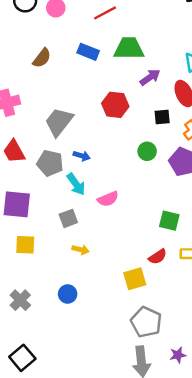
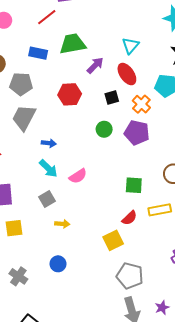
gray pentagon: (50, 163) -> (21, 84), moved
purple star: (178, 355) -> (162, 308), moved

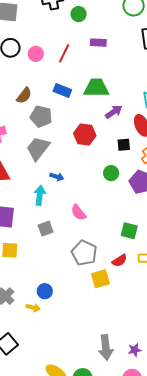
red line: (47, 17) -> (64, 53), moved, turned -36
cyan arrow: (48, 168) -> (40, 195), moved, turned -138
pink semicircle: (78, 176) -> (78, 213), turned 72
yellow arrow: (62, 224) -> (33, 308), moved
gray pentagon: (130, 276) -> (84, 253), moved

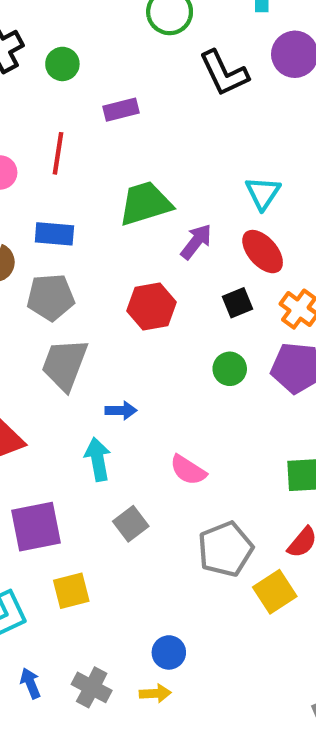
blue rectangle: (62, 90) -> (54, 234), moved
gray pentagon: (84, 253) -> (225, 549), turned -30

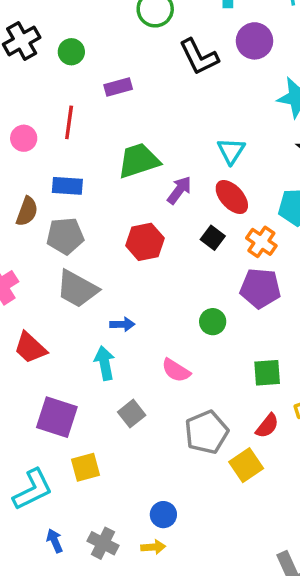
black square: (237, 303) -> (213, 238), turned -30
gray trapezoid: (65, 364) -> (77, 289), turned -81
green circle: (230, 369) -> (213, 322), moved
purple square: (36, 527) -> (57, 417), turned 30

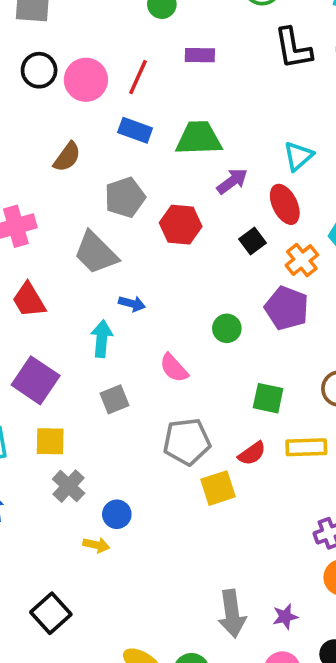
pink circle: (24, 138) -> (86, 80), size x1.5
blue rectangle: (67, 186) -> (135, 130), moved
gray pentagon: (65, 236) -> (125, 197), moved, turned -30
gray cross: (103, 543) -> (69, 486), moved

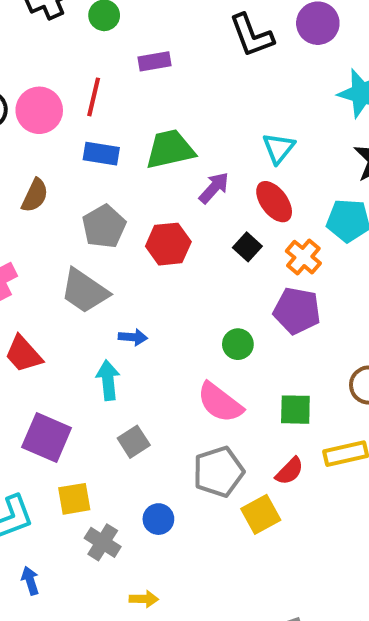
pink semicircle: (174, 368) -> (220, 403), moved, size x1.4
blue circle: (117, 514) -> (158, 519), moved

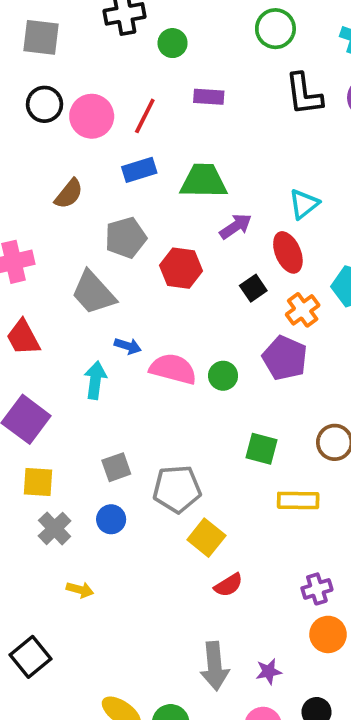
blue rectangle: (101, 154) -> (139, 170), turned -40
pink semicircle: (220, 403) -> (173, 369), moved, turned 144
gray square: (134, 442) -> (116, 467), moved
red semicircle: (290, 471) -> (229, 585), moved
yellow square: (261, 514) -> (206, 538), turned -36

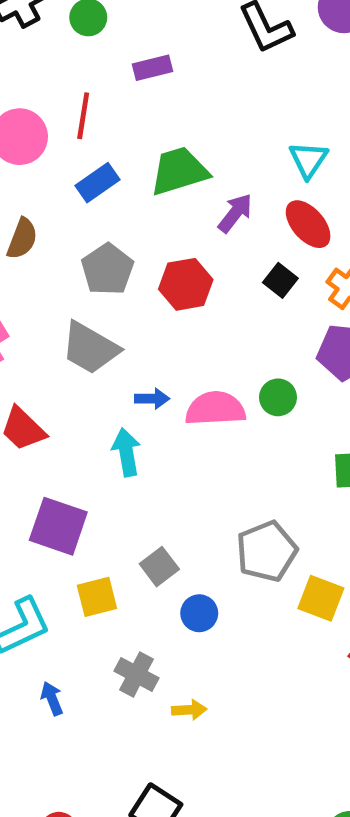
gray square: (116, 467) -> (159, 567), moved
gray cross: (55, 528) -> (137, 675), moved

